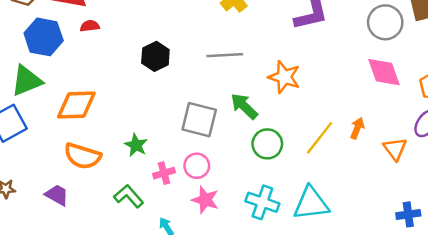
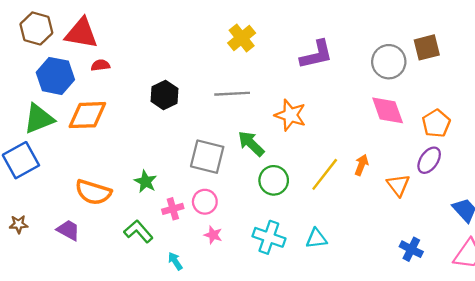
orange diamond: (76, 105) -> (87, 115), moved
pink star: (205, 200) -> (213, 235), size x0.7
cyan triangle: (311, 203) -> (316, 239), size x0.6
blue cross: (408, 214) -> (411, 249), turned 35

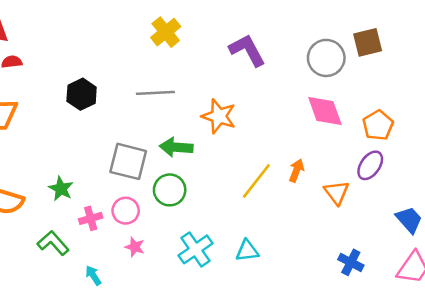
purple L-shape: (316, 55) -> (247, 50), turned -105
green arrow: (251, 144) -> (176, 147), turned -40
green circle: (274, 180) -> (170, 190), moved
cyan cross: (269, 237) -> (195, 249), turned 36

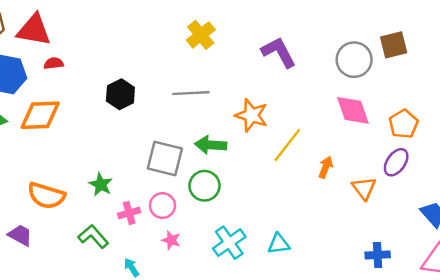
yellow line: (256, 181) -> (287, 145), moved
blue cross: (351, 262) -> (378, 255), turned -30

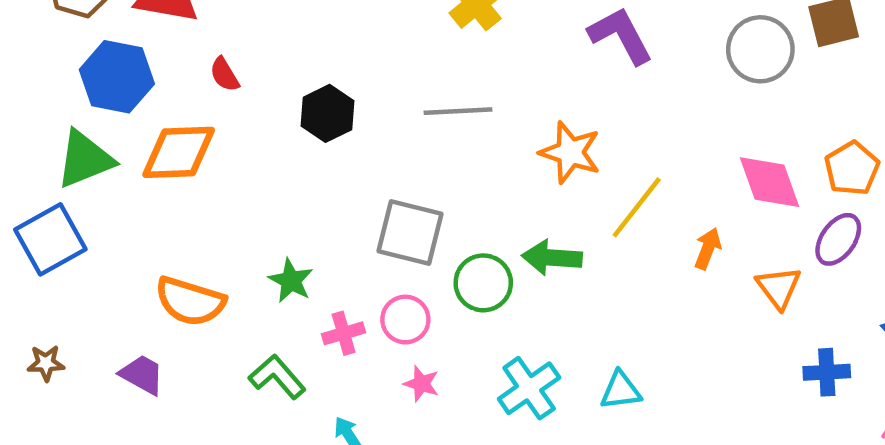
red semicircle: (54, 63) -> (224, 74), moved, turned -114
pink diamond: (353, 110) -> (770, 182), moved
green arrow: (211, 145) -> (552, 258), moved
blue cross: (378, 255) -> (827, 372), moved

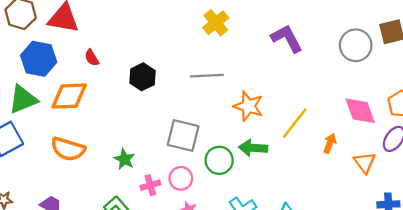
orange star: (570, 152) -> (248, 106), moved
orange semicircle: (190, 301) -> (68, 149), moved

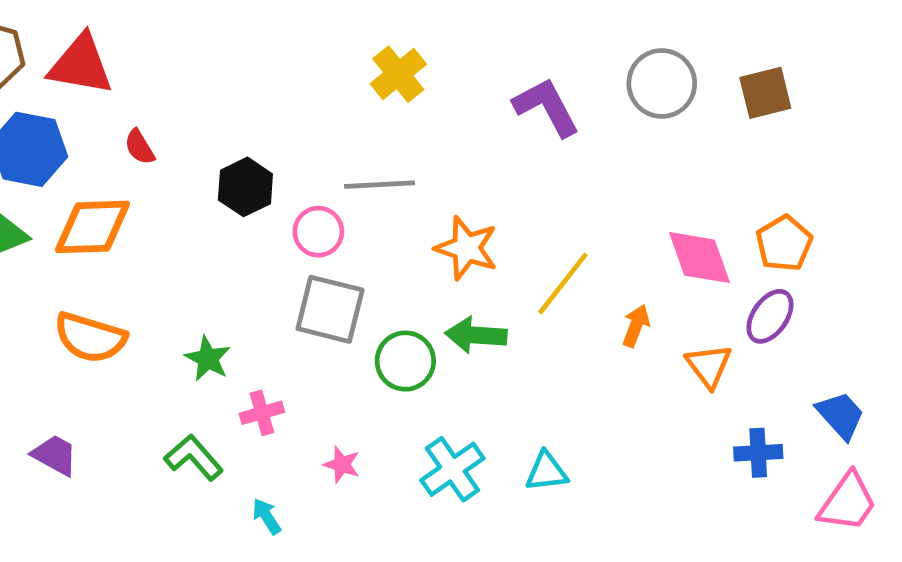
gray circle: (356, 45) -> (662, 83), moved
pink circle: (181, 178) -> (318, 232), moved

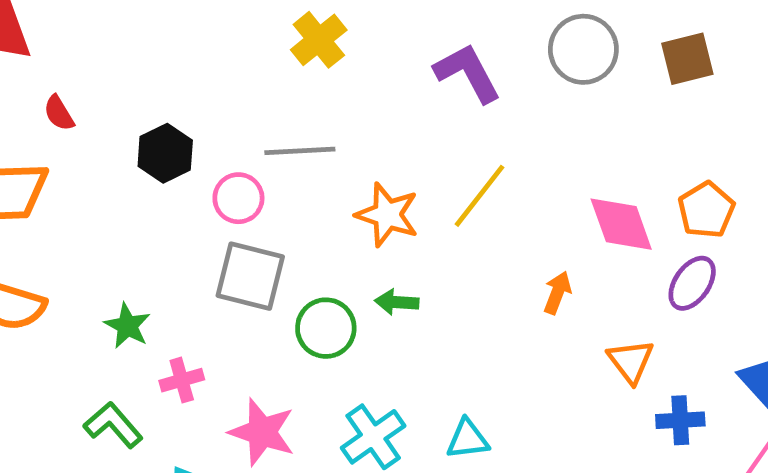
yellow line: (563, 283) -> (479, 196), moved
green arrow: (476, 335) -> (397, 302), size x0.7
orange triangle: (709, 366) -> (631, 361), moved
pink star: (342, 465) -> (262, 432), size x1.8

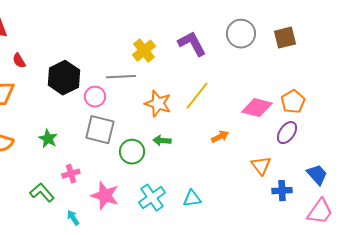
yellow cross: (319, 40) -> (144, 51), moved
black hexagon: (165, 153) -> (64, 78), size x1.4
pink diamond: (621, 224) -> (257, 108), turned -56
orange arrow: (557, 293) -> (220, 137), moved, turned 42
green star: (127, 326) -> (48, 139), moved

